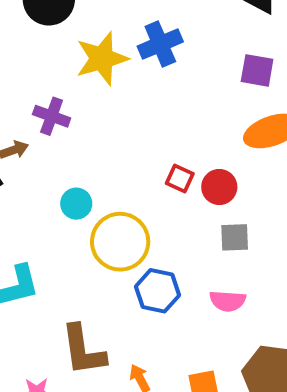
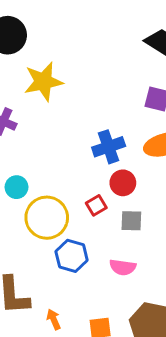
blue cross: (160, 44) -> (109, 147), moved
red square: (180, 179) -> (96, 205), moved, turned 30

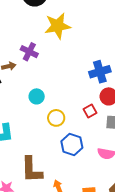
yellow circle: (47, 218) -> (56, 118), size x0.6

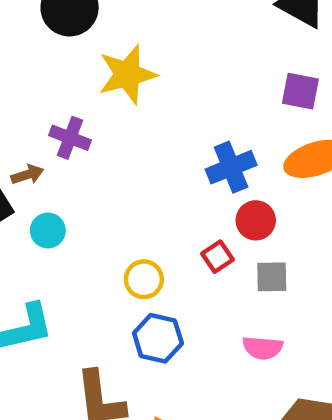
cyan circle: (37, 96) -> (48, 231), moved
blue hexagon: (72, 145) -> (158, 338), moved

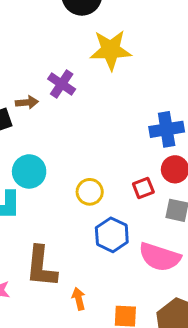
cyan circle: (48, 231) -> (29, 171), moved, size x1.4
blue hexagon: (158, 338) -> (112, 235), moved
pink semicircle: (263, 348) -> (160, 257), size x1.5

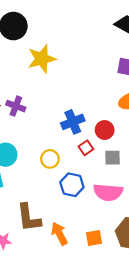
purple cross: (62, 84) -> (16, 106), moved
blue cross: (167, 129) -> (73, 122), moved
orange arrow: (79, 299) -> (59, 234), size x1.5

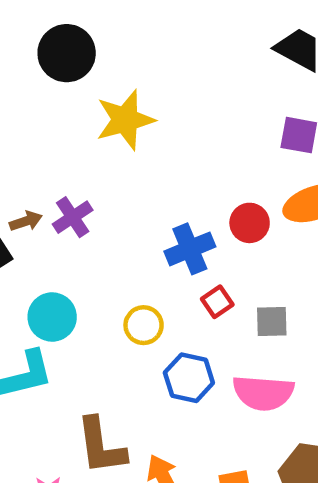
purple cross: (16, 106) -> (73, 217), turned 36
red circle: (105, 130) -> (250, 223), moved

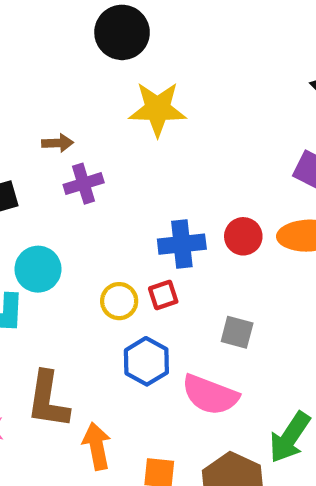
brown arrow: (26, 221) -> (58, 143), moved
red square: (217, 302) -> (163, 295), moved

